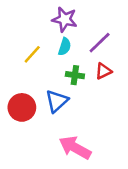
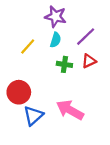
blue triangle: (57, 101) -> (33, 116), moved
pink arrow: (75, 148) -> (70, 110), moved

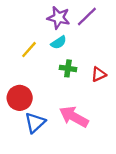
purple line: (86, 37) -> (87, 17), moved
cyan semicircle: (56, 40) -> (59, 42), turned 40
red triangle: (89, 61) -> (99, 74), moved

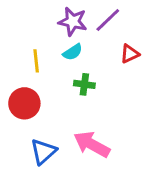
yellow line: (29, 50) -> (36, 61), turned -48
red triangle: (99, 74) -> (130, 54), moved
red circle: (20, 98) -> (24, 103), moved

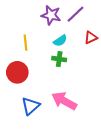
cyan semicircle: (73, 52) -> (60, 41), moved

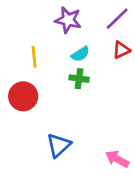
purple line: (75, 14) -> (117, 19), moved
pink arrow: (64, 101) -> (117, 159), moved, size x0.7
blue triangle: (31, 106) -> (59, 145), moved

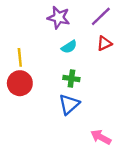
yellow line: (34, 57) -> (20, 57), moved
green cross: (79, 79) -> (71, 79), moved
blue triangle: (59, 145) -> (69, 104), moved

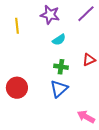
red triangle: (104, 43) -> (89, 60), moved
yellow line: (20, 57) -> (17, 26), moved
red circle: (20, 83) -> (17, 88), moved

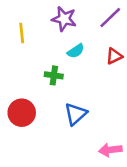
red triangle: (89, 60) -> (114, 56), moved
green cross: (61, 67) -> (54, 75), moved
pink arrow: (86, 117) -> (110, 150), turned -36

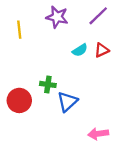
cyan semicircle: (76, 51) -> (80, 50), moved
green cross: (54, 75) -> (48, 84), moved

